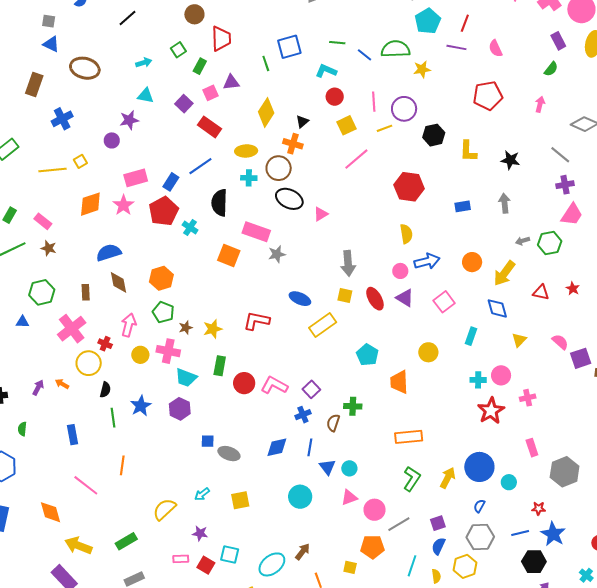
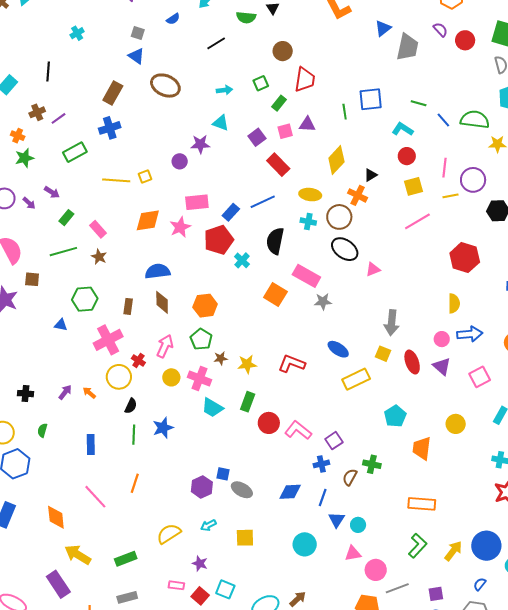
blue cross: (62, 119) -> (110, 128), moved
purple hexagon: (180, 409) -> (202, 487), moved

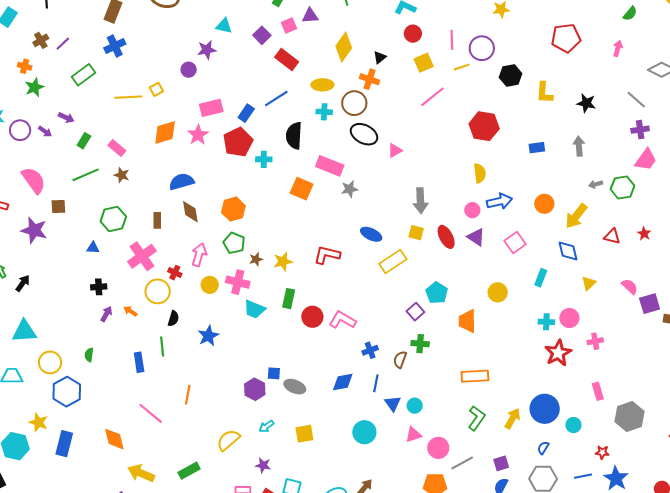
cyan cross: (242, 260) -> (264, 159), turned -35
black cross: (25, 394) -> (99, 287), moved
green line: (134, 435) -> (162, 346), moved
purple square: (334, 441) -> (415, 312), moved

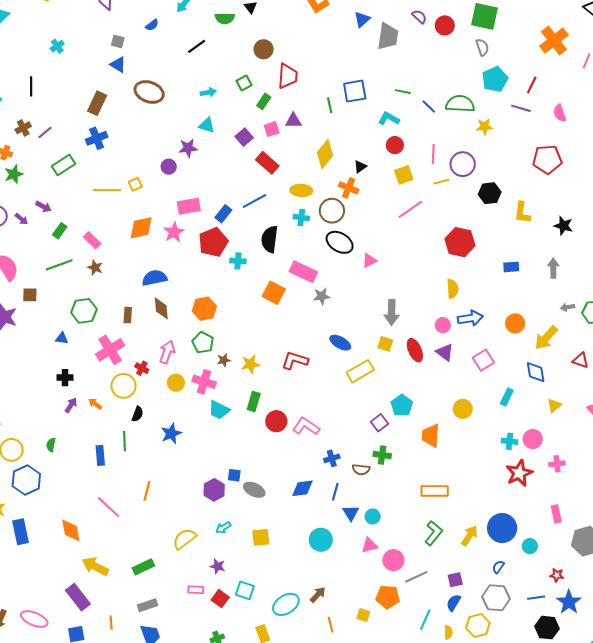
brown semicircle: (400, 360) -> (361, 470), turned -108
blue rectangle: (64, 444) -> (21, 532), turned -30

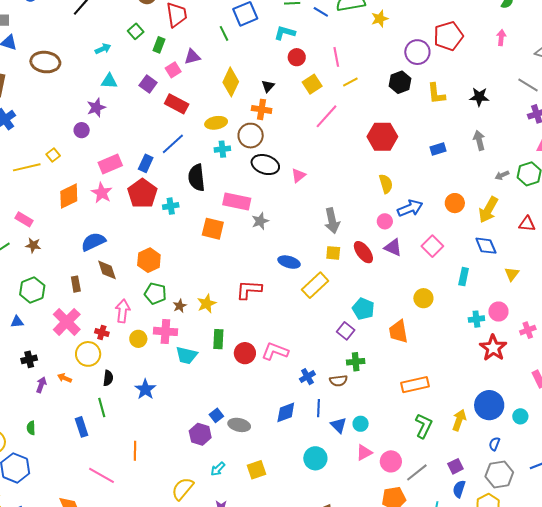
purple circle: (463, 164) -> (417, 52), moved
blue square: (234, 475) -> (216, 415), turned -32

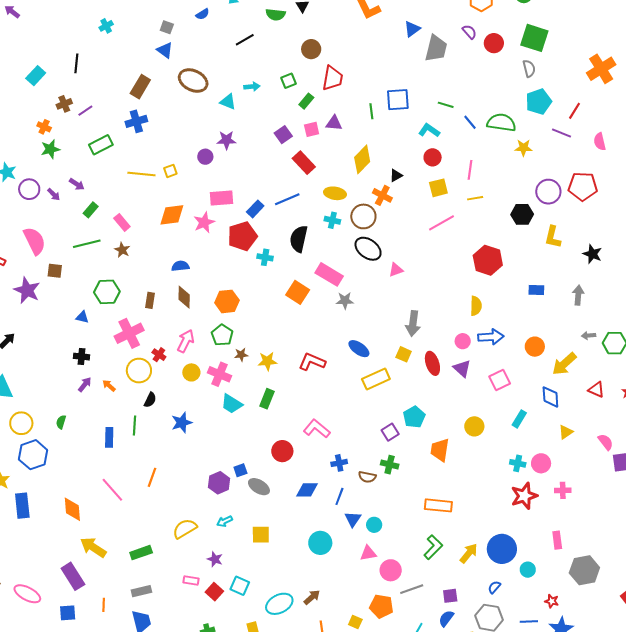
cyan triangle: (109, 81) -> (228, 102), moved
blue semicircle: (93, 242) -> (180, 266), size x0.7
red circle: (245, 353) -> (282, 451), moved

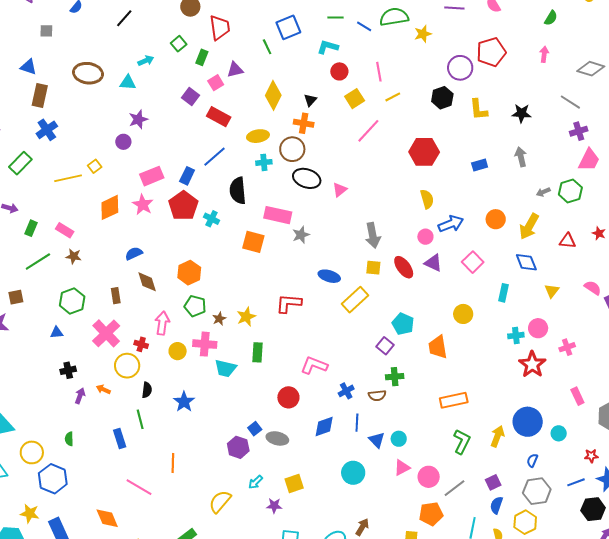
blue triangle: (165, 50) -> (28, 67), moved
cyan cross: (265, 257) -> (212, 219), turned 35
purple star: (215, 559) -> (274, 506), moved

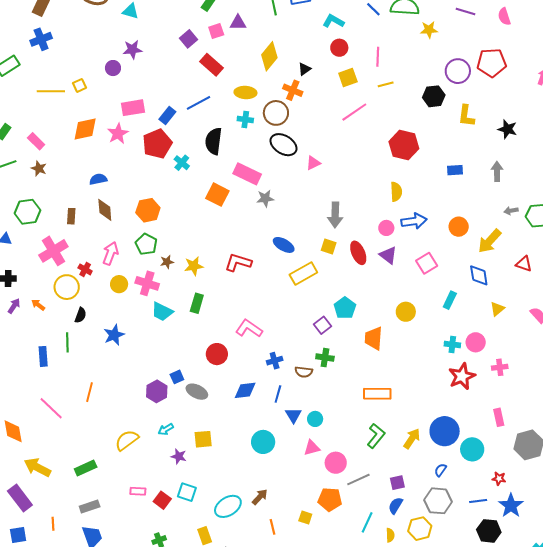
cyan circle: (559, 433) -> (472, 449), size x1.5

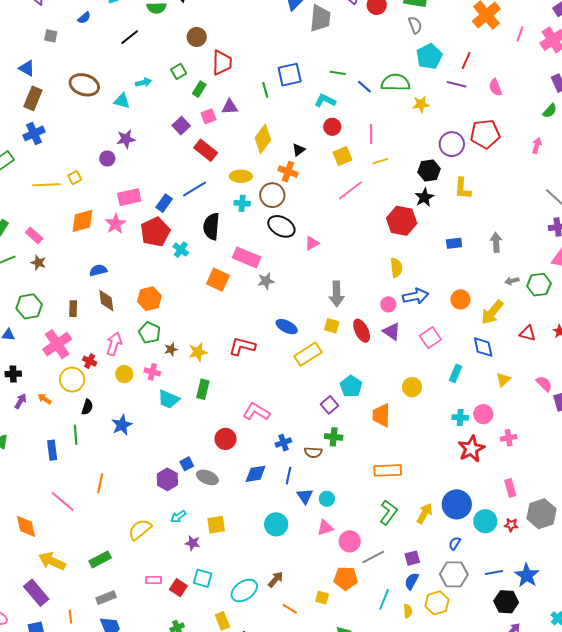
black star: (507, 129) -> (424, 197), moved, turned 30
pink cross: (147, 283) -> (152, 372), size x0.7
red star: (499, 479) -> (511, 525), moved
orange line: (272, 527) -> (290, 609), turned -42

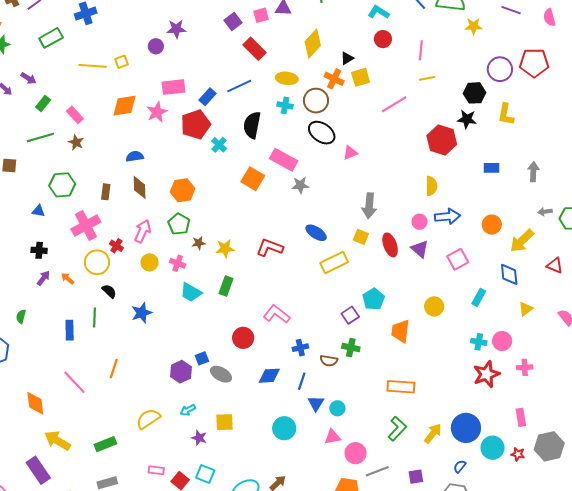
yellow square: (342, 156) -> (361, 77), moved
black star: (424, 197) -> (467, 119), turned 30
black semicircle: (87, 407) -> (109, 291), turned -70

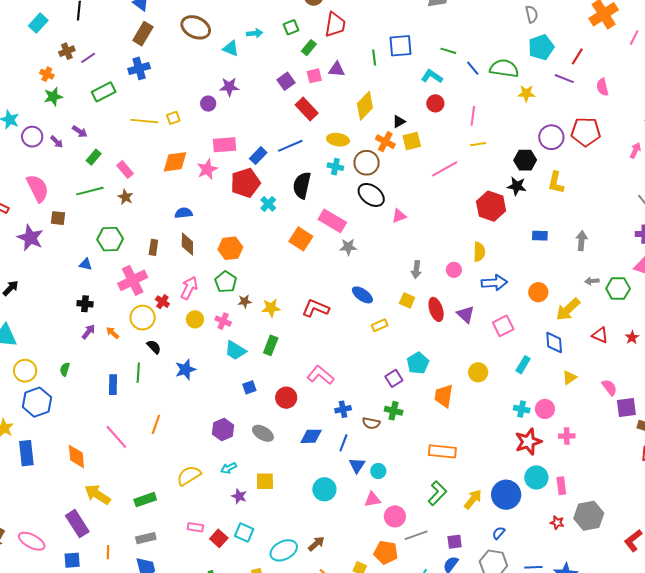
gray arrow: (369, 206) -> (416, 270), size x0.7
pink circle: (420, 222) -> (454, 270), moved
yellow rectangle: (334, 262) -> (380, 325), size x0.6
blue square: (202, 358) -> (249, 387), moved
cyan circle: (493, 448) -> (536, 477), moved

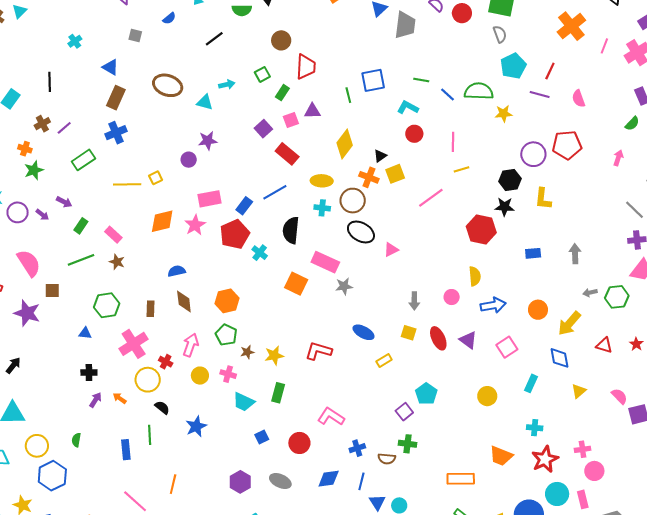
orange trapezoid: (444, 396) -> (501, 456), moved, turned -70
pink circle: (545, 409) -> (594, 471), moved

